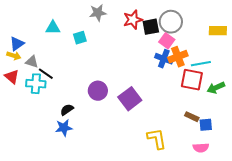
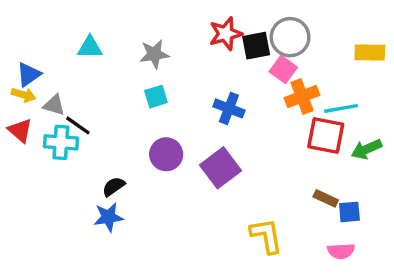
gray star: (98, 13) -> (154, 54), moved
cyan square: (80, 38) -> (156, 97), moved
blue cross: (164, 59) -> (229, 108), moved

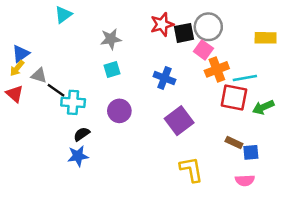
cyan triangle: (90, 47) -> (63, 15), moved, turned -36
yellow arrow: (24, 95) -> (17, 68), turned 112
cyan cross: (61, 142) -> (73, 102), moved
purple square: (220, 168) -> (179, 121), moved

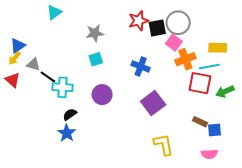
yellow rectangle: (266, 38) -> (218, 48), moved
blue star: (78, 156) -> (67, 133), turned -30

